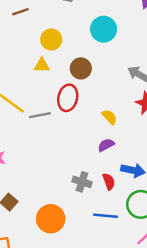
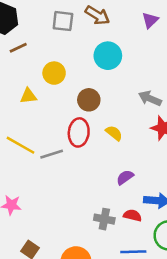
yellow triangle: (42, 65) -> (28, 96), moved
yellow semicircle: (109, 117) -> (114, 133), moved
red semicircle: (109, 182) -> (132, 215), turned -49

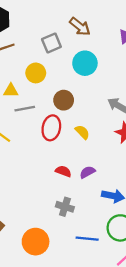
gray square: (63, 21) -> (51, 43), moved, turned -36
gray line: (52, 154) -> (25, 109), moved
red semicircle: (132, 215) -> (63, 171), moved

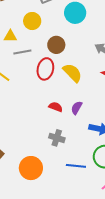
yellow semicircle: (82, 132) -> (72, 73), size x1.5
purple semicircle: (87, 172) -> (77, 108), turned -32

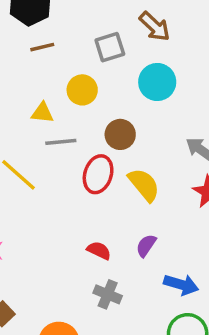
red semicircle: (56, 107) -> (99, 250), moved

